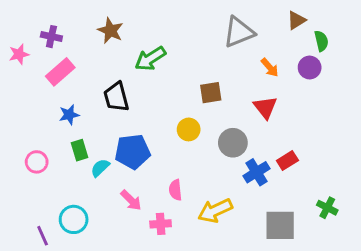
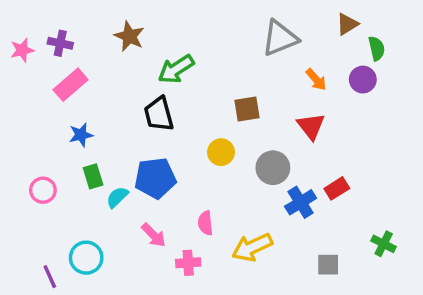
pink star: (19, 54) -> (22, 50), moved
black trapezoid: (116, 97) -> (159, 114), moved
gray square: (280, 225) -> (328, 265), size x0.6

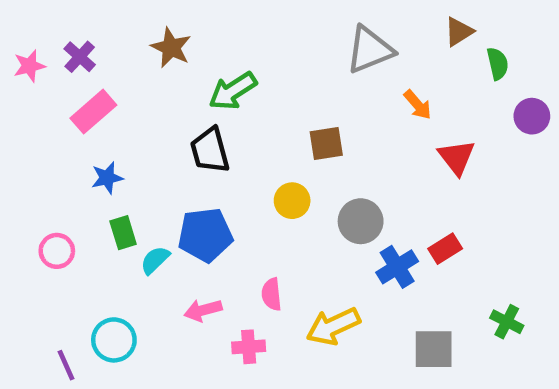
purple cross: (60, 43) -> (80, 57), turned 30
purple circle: (363, 80) -> (532, 116), moved
red triangle: (311, 126) -> (457, 157), moved
pink arrow: (154, 235) -> (203, 310), turned 120
gray square: (328, 265) -> (434, 349), size x1.4

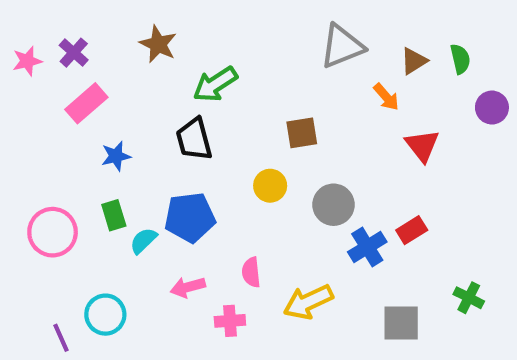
brown triangle: (459, 32) -> (414, 61), moved
blue star: (107, 178) -> (116, 156), moved
pink circle: (57, 251) -> (53, 232), size x1.5

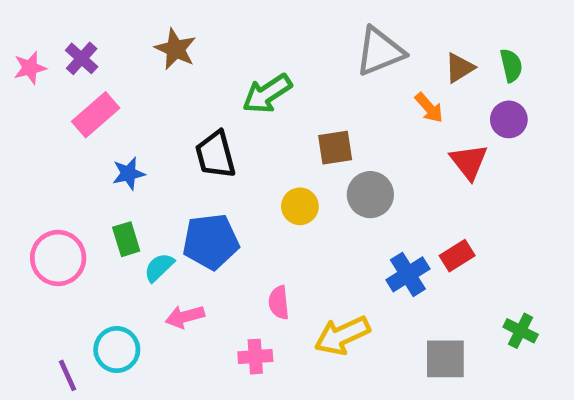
green arrow: (215, 84) -> (267, 94), moved
purple circle: (492, 108) -> (509, 119), moved
gray circle: (333, 205) -> (370, 195), moved
pink arrow: (188, 287) -> (185, 317), moved

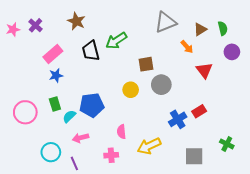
pink rectangle: (96, 115) -> (53, 54), moved
purple circle: (509, 119) -> (232, 52), moved
black trapezoid: (215, 155) -> (91, 51), moved
purple line: (67, 375) -> (74, 163), moved

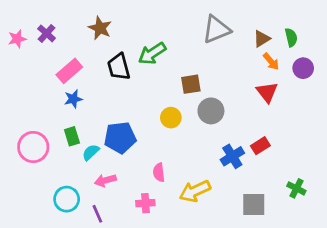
orange arrow: (187, 47) -> (271, 61), moved

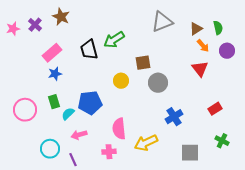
brown star: (100, 28) -> (61, 17), moved
yellow circle: (171, 118) -> (121, 81), moved
red rectangle: (260, 146) -> (215, 109), moved
pink semicircle: (159, 172) -> (119, 129), size x1.5

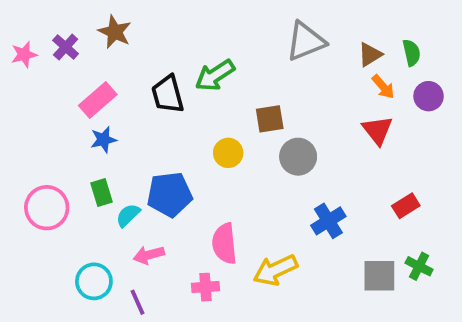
gray square: (190, 153) -> (379, 276), moved

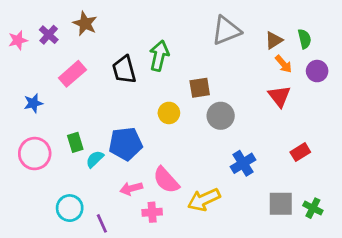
green arrow: (215, 75) -> (159, 56), turned 136
blue star: (103, 140) -> (33, 103), moved
pink semicircle: (224, 244) -> (166, 180), turned -36
pink arrow: (149, 255) -> (131, 188), moved
green cross: (419, 266) -> (313, 208), moved

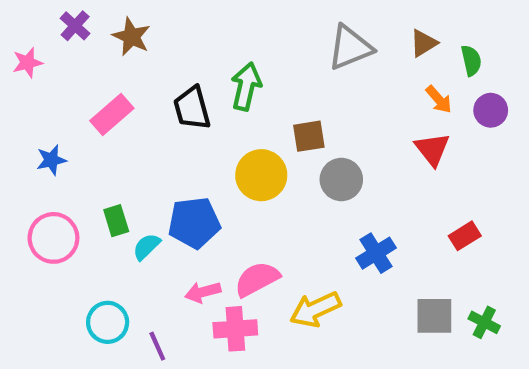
purple cross: (49, 35) -> (75, 26), moved
brown triangle: (274, 40) -> (424, 43), moved
yellow circle: (169, 113) -> (261, 175), size x1.5
pink semicircle: (166, 180) -> (257, 279), turned 104
pink cross: (152, 212) -> (235, 329), size x1.4

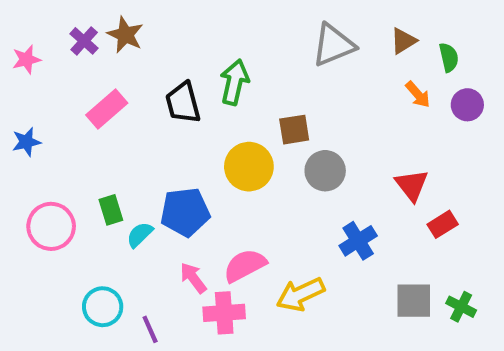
purple cross: (75, 26) -> (84, 41), moved
red triangle: (432, 149) -> (412, 185), moved
blue star: (51, 160) -> (26, 142), moved
pink arrow: (203, 292) -> (193, 278), turned 68

